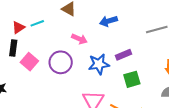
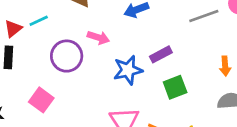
pink square: (29, 62) -> (41, 100), moved
purple circle: (61, 62) -> (67, 56), moved

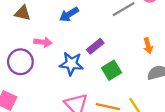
blue star: (128, 70) -> (71, 64), turned 30

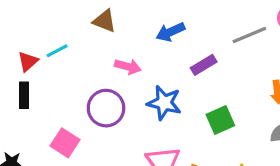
purple rectangle: (95, 46) -> (204, 65), moved
purple circle: (20, 62) -> (106, 108), moved

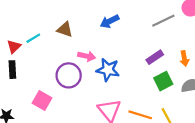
brown triangle: (104, 21) -> (65, 29), moved
purple rectangle: (204, 65) -> (155, 57), moved
pink arrow: (128, 67) -> (87, 56), moved
green square: (220, 120) -> (163, 81), moved

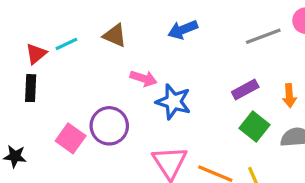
purple circle: (69, 75) -> (109, 126), moved
green square: (163, 81) -> (254, 126), turned -30

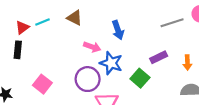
blue arrow: (183, 30) -> (118, 30), moved, turned -90
purple circle: (109, 126) -> (88, 79), moved
green square: (254, 126) -> (140, 78), moved

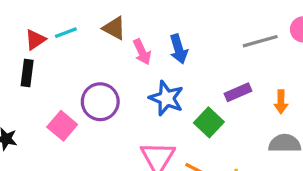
pink arrow: (92, 47) -> (142, 52), moved, turned 42
purple circle: (88, 79) -> (100, 102), moved

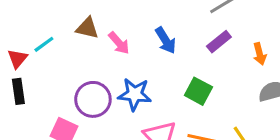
blue arrow: (179, 49) -> (166, 40), moved
purple rectangle: (238, 92) -> (219, 42), moved
blue star: (166, 98) -> (135, 94), moved

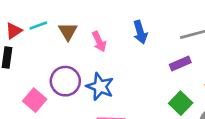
brown triangle: (87, 28) -> (68, 31), moved, turned 30
blue arrow: (166, 40) -> (140, 32), moved
green square: (198, 91) -> (181, 103), moved

